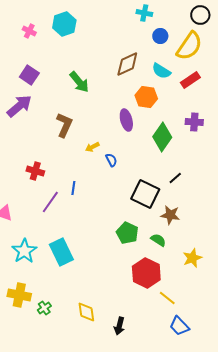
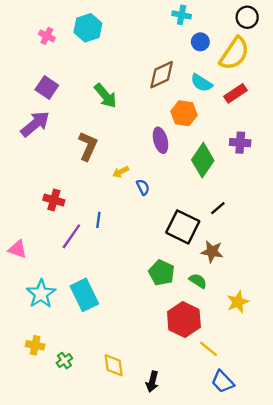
yellow cross: (19, 295) -> (35, 345), size x0.7

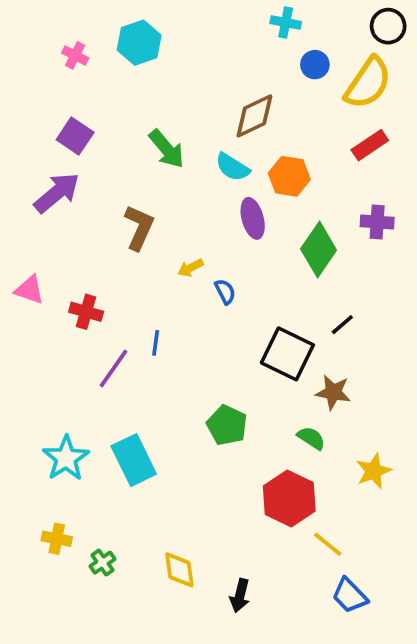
cyan semicircle: (202, 83) -> (233, 167), moved
pink triangle: (18, 249) -> (29, 290), moved
green pentagon: (162, 273) -> (227, 425), moved

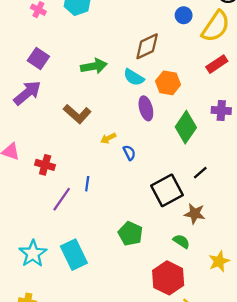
green arrow: (167, 149) -> (94, 66), turned -60
brown L-shape: (139, 228) -> (77, 114), turned 108
black square: (287, 354) -> (167, 190), turned 36

